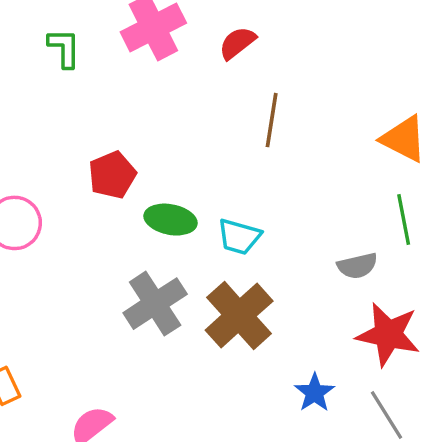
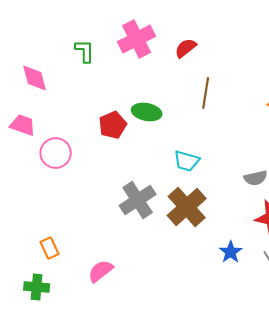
green ellipse: (170, 220) -> (147, 112), moved

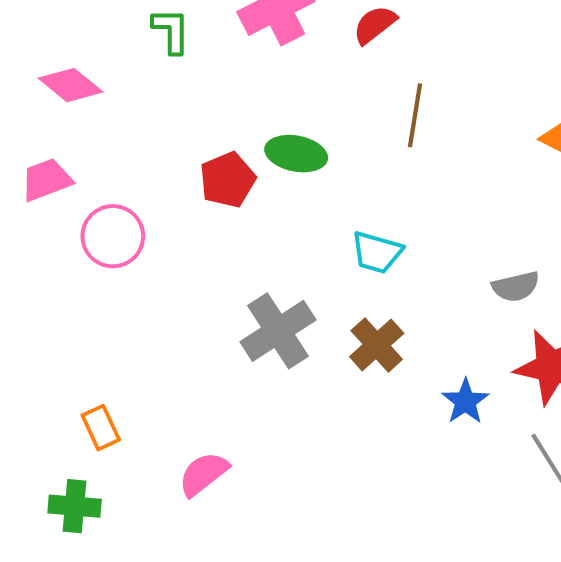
pink diamond: (35, 78) -> (71, 85), turned -36
pink trapezoid: (23, 125) -> (46, 180), turned -40
brown cross: (187, 207) -> (377, 345), size x0.7
blue star: (231, 252) -> (465, 401), moved

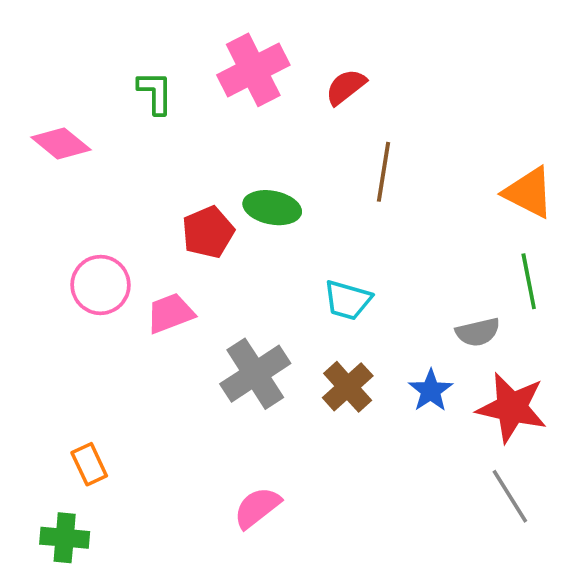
pink trapezoid: (46, 180) -> (170, 313), moved
blue star: (465, 401) -> (431, 391), moved
pink semicircle: (203, 474) -> (257, 508), moved

